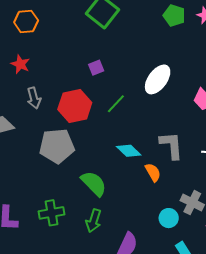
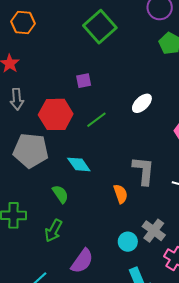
white ellipse: (158, 79) -> (142, 103), size x0.7
cyan diamond: (129, 151) -> (79, 164), moved
green semicircle: (94, 183) -> (60, 194), size x0.7

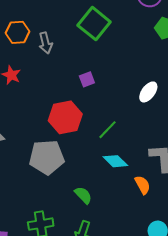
gray arrow: (17, 99) -> (46, 43), moved
green line: (96, 120) -> (108, 130), moved
cyan diamond: (79, 164) -> (115, 161), moved

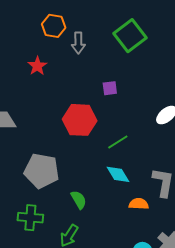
gray pentagon: (47, 157) -> (42, 171), moved
orange semicircle: (143, 185) -> (139, 204), turned -72

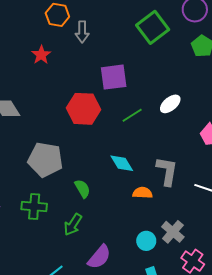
green square: (130, 36) -> (153, 27), moved
purple square: (110, 88) -> (114, 77), size x1.8
green line: (118, 142) -> (132, 115), moved

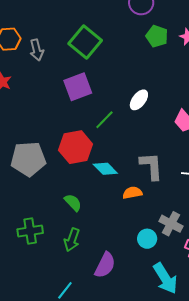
green square: (153, 27) -> (85, 42), moved
red hexagon: (83, 109) -> (76, 147), moved
gray pentagon: (45, 160) -> (28, 159), moved

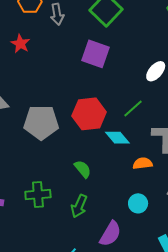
purple square: (78, 87) -> (95, 54), turned 36
green line: (104, 120) -> (133, 108), moved
cyan circle: (147, 239) -> (138, 203), moved

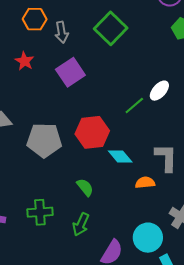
purple square: (95, 54) -> (70, 72), moved, turned 36
green line: (133, 108) -> (134, 105), moved
cyan circle: (138, 203) -> (148, 238), moved, size x1.5

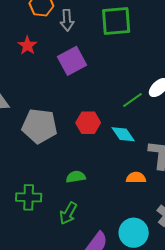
green square: (111, 28) -> (116, 21), turned 36
red hexagon: (92, 132) -> (88, 123), size x0.7
cyan diamond: (120, 156) -> (123, 134), moved
green semicircle: (85, 187) -> (76, 177), turned -66

